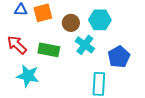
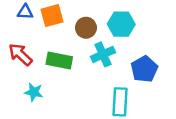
cyan cross: (85, 45) -> (103, 54), turned 30
cyan star: (28, 76) -> (34, 92), size x0.7

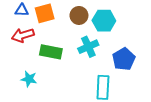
brown circle: (86, 28) -> (79, 15), moved
red arrow: (20, 54) -> (23, 35), moved, turned -60

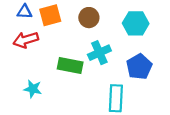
cyan hexagon: (104, 21) -> (136, 23), moved
green rectangle: (51, 52) -> (70, 66), moved

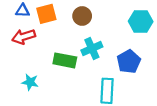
cyan hexagon: (136, 23) -> (141, 21), moved

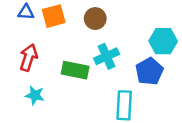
cyan hexagon: (141, 21) -> (163, 41), moved
red arrow: (24, 37) -> (29, 58), moved, turned 125

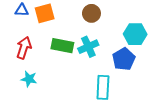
brown circle: (95, 19) -> (91, 13), moved
green rectangle: (75, 70) -> (62, 46), moved

